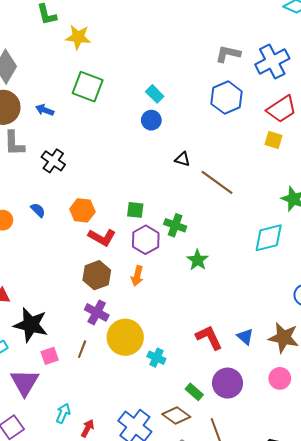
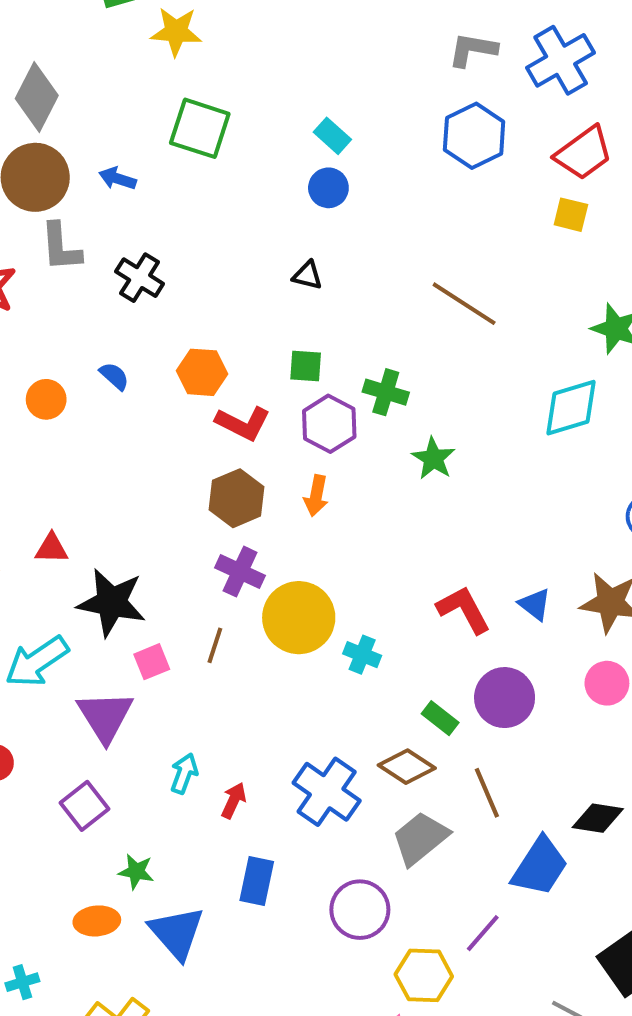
black triangle: (182, 159) -> (308, 275), moved

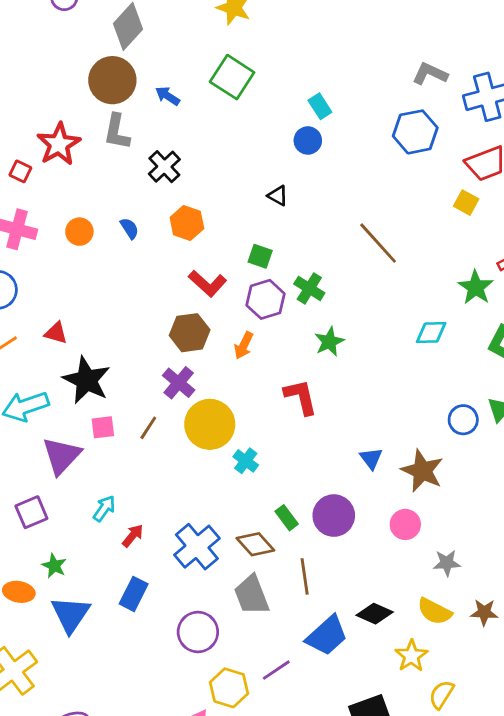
orange hexagon: (202, 372) -> (187, 223), moved
cyan diamond: (571, 408) -> (431, 333), size x0.7
red L-shape: (464, 610) -> (301, 397), moved
gray trapezoid: (420, 838) -> (252, 595), turned -87

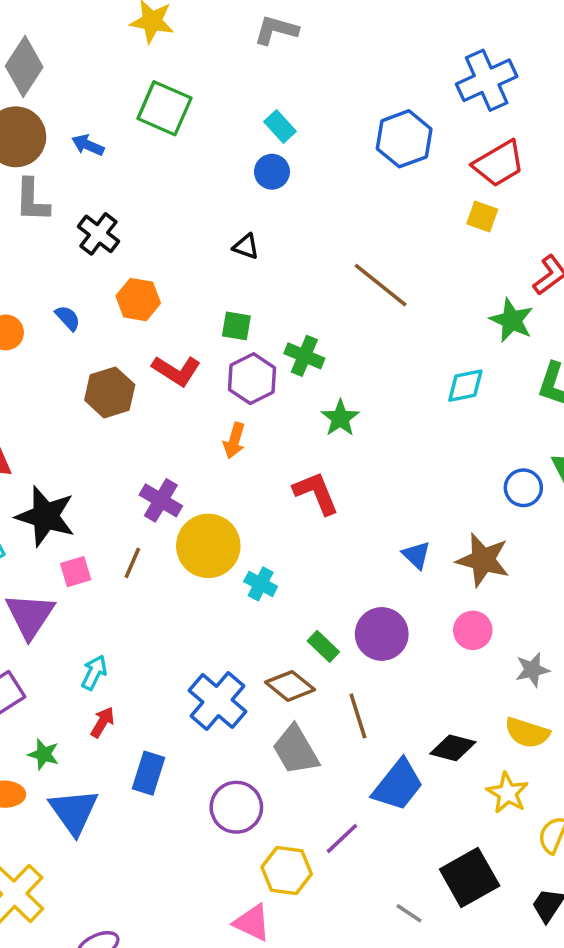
gray L-shape: (430, 74) -> (276, 30), moved
brown hexagon: (190, 333) -> (110, 392), moved
red arrow: (133, 536) -> (102, 722), moved

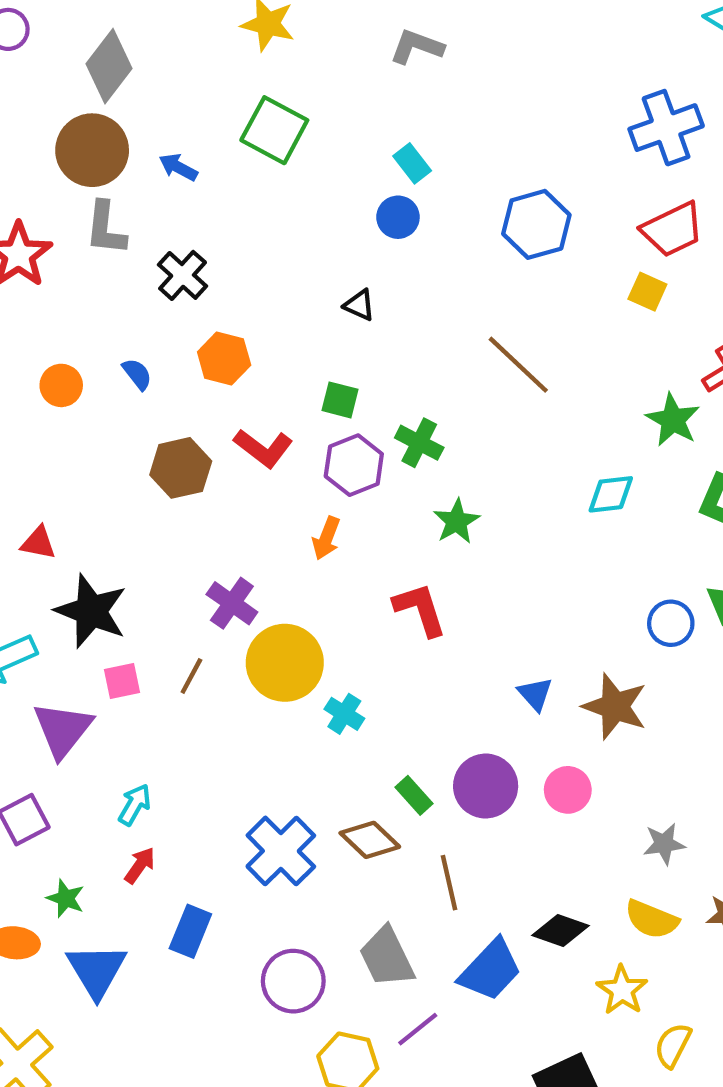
blue hexagon: (404, 139) -> (536, 224), moved
pink circle: (473, 630) -> (568, 790), moved
gray trapezoid: (296, 750) -> (387, 957), moved

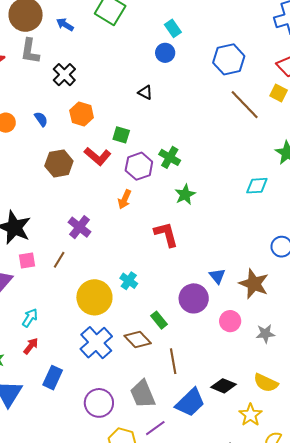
brown line: (518, 365) -> (245, 105), moved
green square: (340, 400) -> (121, 135), moved
yellow circle: (285, 663) -> (94, 297), moved
purple circle: (486, 786) -> (194, 298), moved
gray star: (664, 844) -> (265, 334), moved

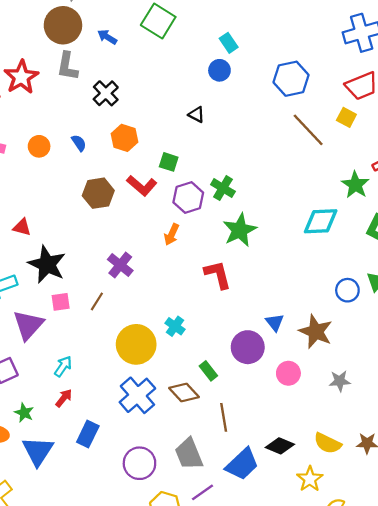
cyan diamond: (257, 186) -> (321, 221), size x1.4
green star: (185, 195) -> (240, 230), size x1.4
gray star: (265, 334) -> (340, 381), moved

